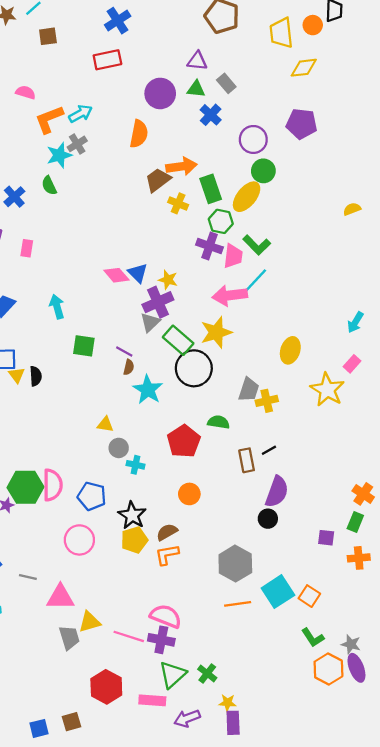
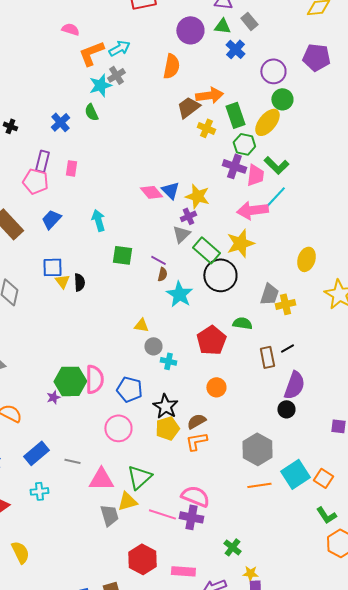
yellow star: (168, 280) -> (197, 196), size x1.4
purple cross: (158, 302) -> (188, 216), size x0.6
green triangle: (173, 675) -> (139, 477), moved

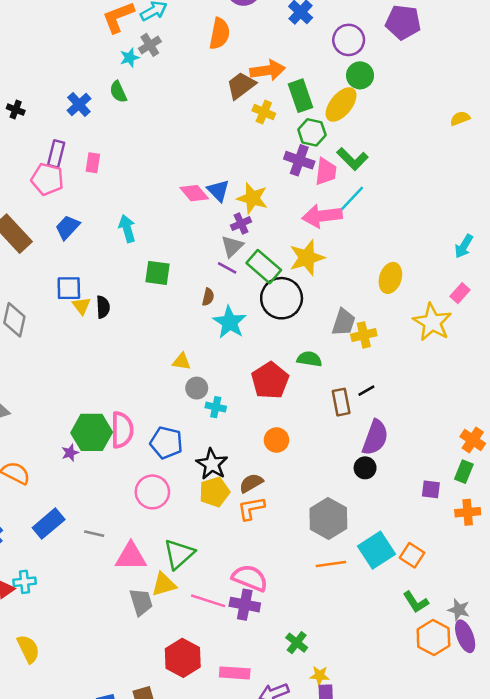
cyan star: (100, 85) -> (130, 58), size x0.7
purple line: (158, 260) -> (227, 268), moved
cyan cross: (39, 491) -> (25, 582), moved

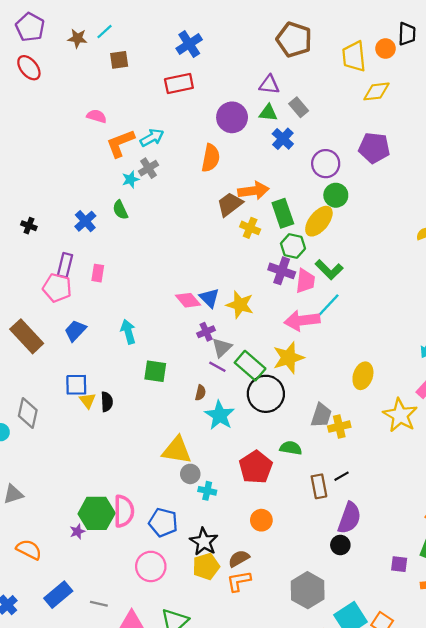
purple cross: (241, 224) -> (206, 332), moved
yellow triangle: (182, 362) -> (177, 450), size x1.8

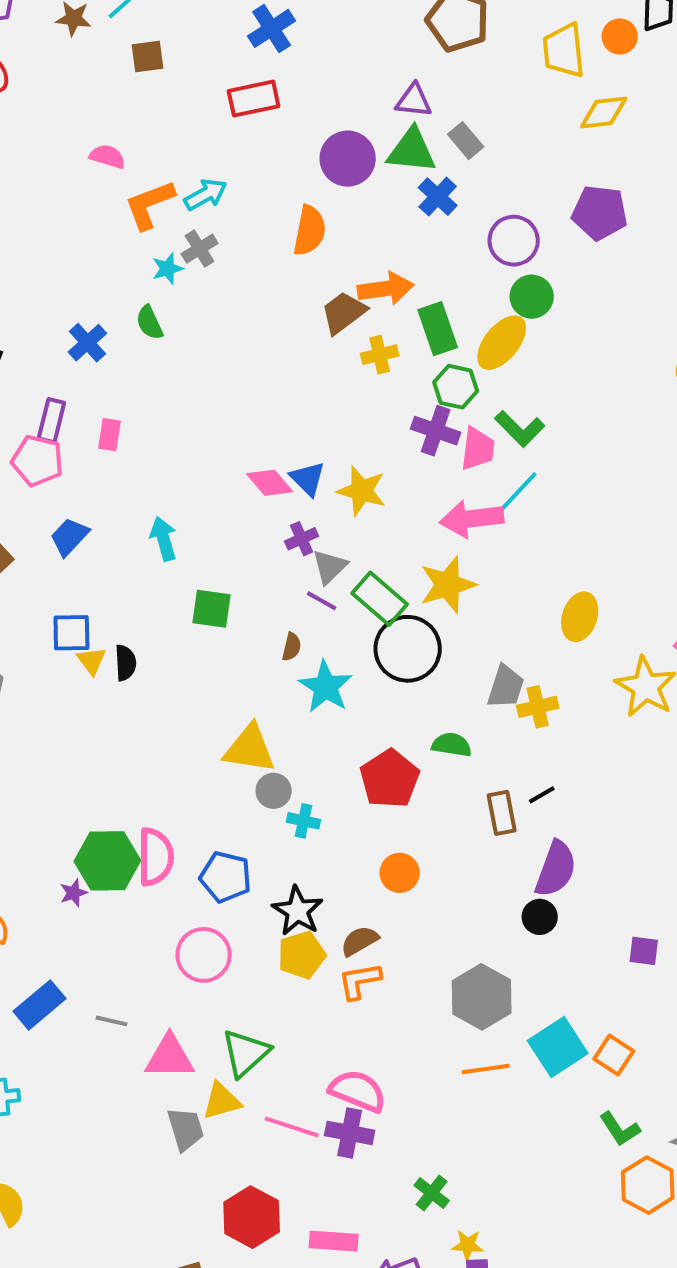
green triangle: (268, 113) -> (412, 151), size x1.5
yellow cross: (250, 228) -> (380, 355), turned -36

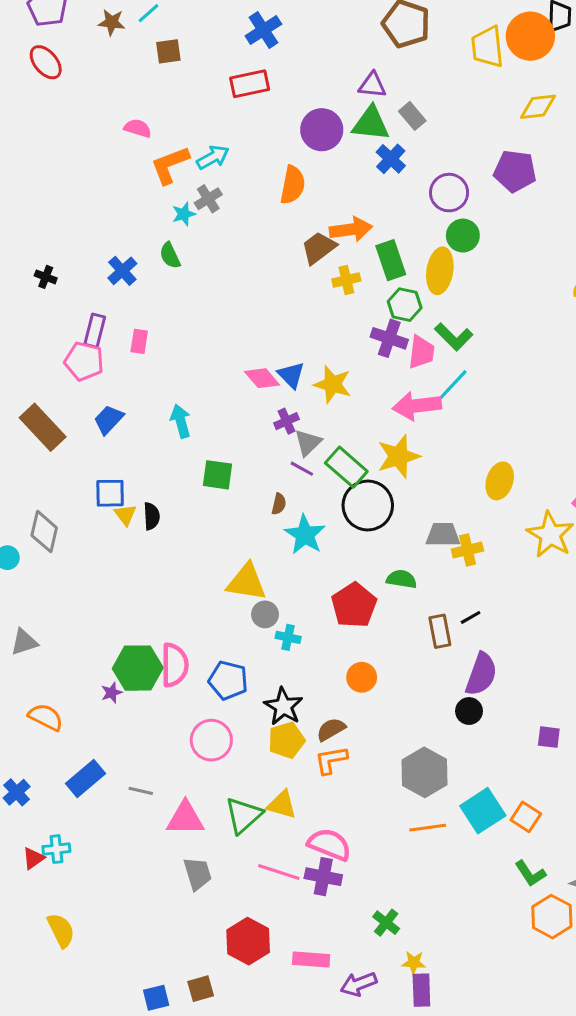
orange circle: (620, 36) -> (530, 36), size x1.8
yellow diamond: (604, 113) -> (538, 107), moved
yellow ellipse: (502, 343) -> (440, 271), turned -30
gray trapezoid: (506, 687) -> (443, 535), turned -108
yellow triangle: (222, 1101) -> (282, 805), moved, turned 32

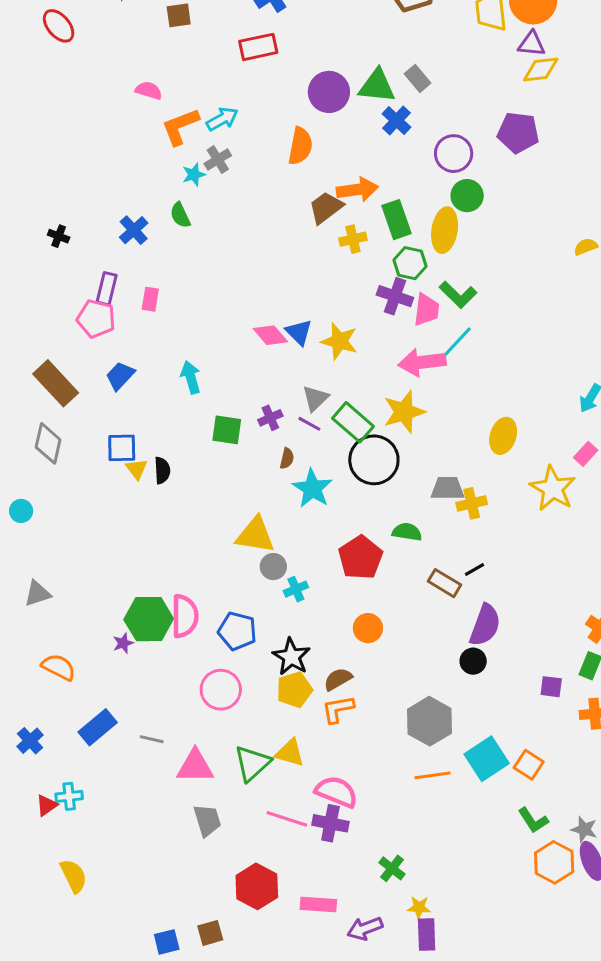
purple triangle: (372, 85) -> (532, 44), moved
purple cross: (286, 421) -> (270, 418), moved
gray diamond: (44, 532) -> (48, 443), moved
brown rectangle: (440, 631) -> (445, 583), turned -48
cyan cross: (288, 637) -> (296, 589), turned -35

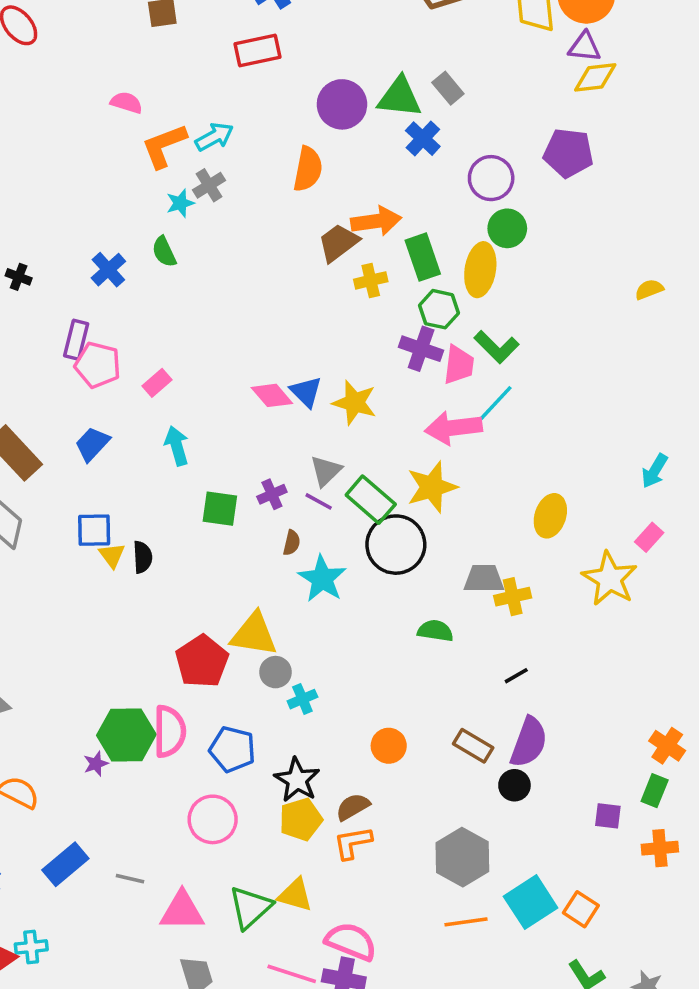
pink rectangle: (150, 299) -> (157, 383), moved, turned 40
pink pentagon: (96, 319) -> (98, 365), moved
red pentagon: (360, 558) -> (202, 661), moved
brown rectangle: (445, 583) -> (473, 746), moved

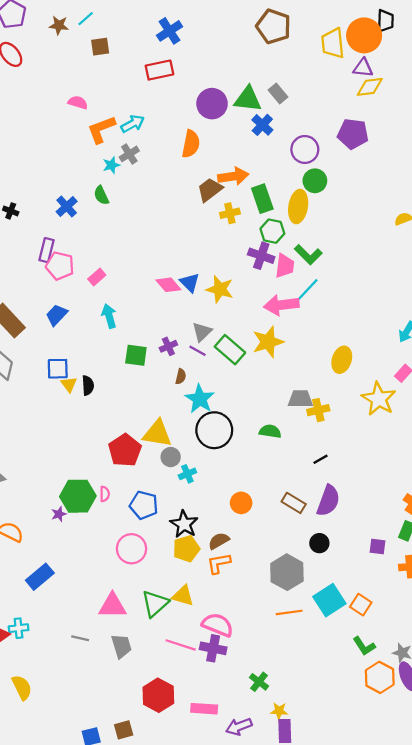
black circle: (396, 545) -> (214, 430), moved
pink semicircle: (170, 731) -> (105, 494), size x0.5
black circle: (514, 785) -> (319, 543), moved
gray line: (130, 879) -> (80, 638), moved

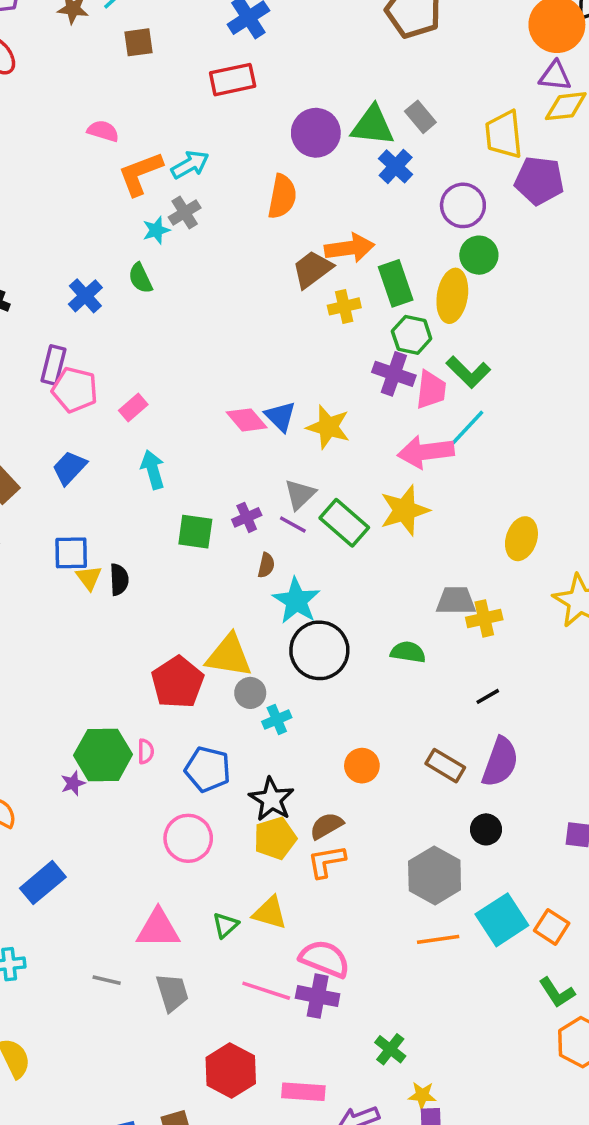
yellow trapezoid: (333, 43) -> (504, 135), moved
green triangle: (155, 604) -> (225, 925), size x0.6

